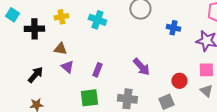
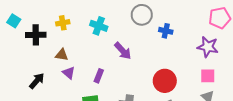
blue cross: (173, 28) -> (166, 31), moved
purple arrow: (141, 67) -> (123, 51), moved
red circle: (179, 81) -> (165, 81), moved, size x1.5

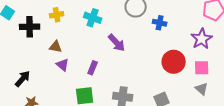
purple star: (208, 47) -> (202, 39), turned 30
black arrow: (37, 81) -> (23, 79), moved
red circle: (165, 81) -> (174, 62), moved

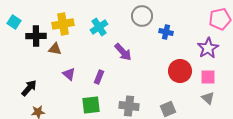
yellow cross: (57, 15) -> (63, 24), size x1.5
cyan cross: (93, 18) -> (99, 27), turned 36
brown triangle: (56, 47) -> (55, 49), moved

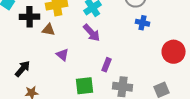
blue cross: (166, 32) -> (143, 23), moved
purple arrow: (123, 52) -> (92, 33), moved
purple rectangle: (99, 77) -> (107, 65), moved

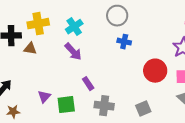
purple triangle: (63, 55) -> (44, 97), moved, turned 32
purple rectangle: (107, 65) -> (88, 84), turned -56

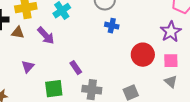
purple arrow: (73, 52) -> (46, 36), moved
purple triangle: (44, 97) -> (28, 67), moved

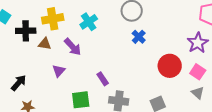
blue cross: (112, 26) -> (139, 37), turned 32
pink square: (171, 61) -> (198, 72), turned 35
purple triangle: (28, 67) -> (59, 71), moved

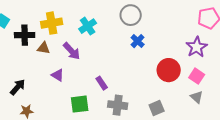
purple triangle: (59, 71) -> (58, 75), turned -40

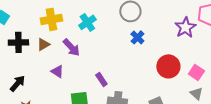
black cross: (25, 35) -> (18, 42), moved
purple star: (197, 47) -> (185, 27), moved
brown triangle: (44, 48) -> (43, 44), turned -40

